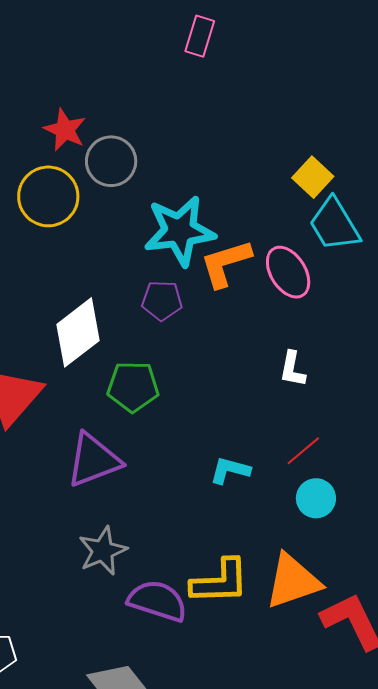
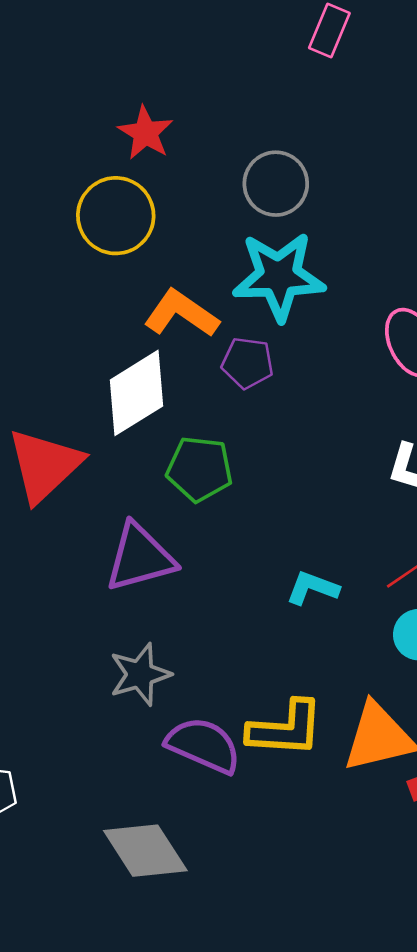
gray circle: (111, 161) -> (276, 184), moved
orange L-shape: (226, 263) -> (181, 314), moved, turned 46

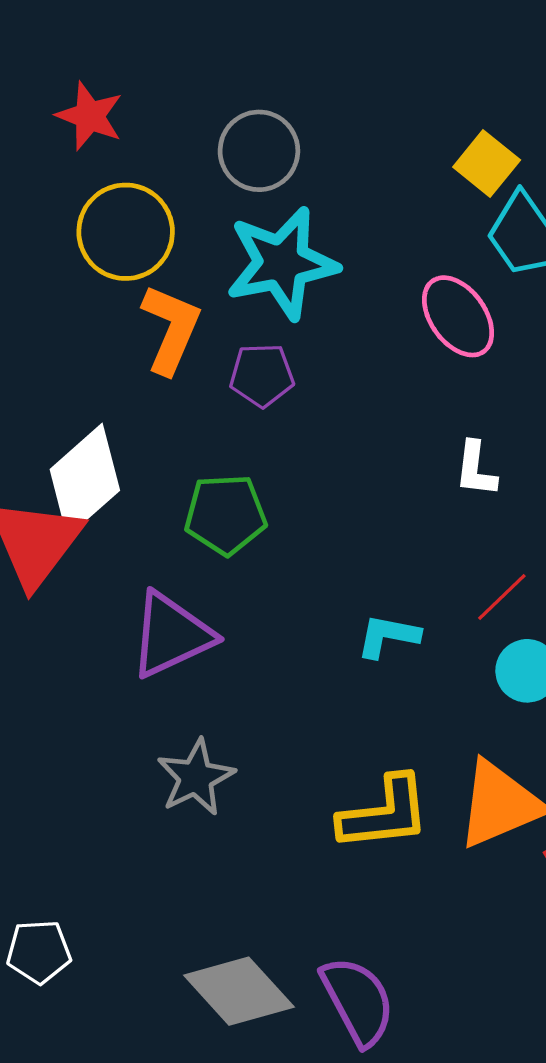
yellow circle: (116, 216) -> (126, 232), moved
orange L-shape: (181, 314) -> (171, 329), turned 88
white diamond: (136, 393) -> (85, 480), moved
purple semicircle: (204, 745) -> (358, 1001), moved, turned 48

